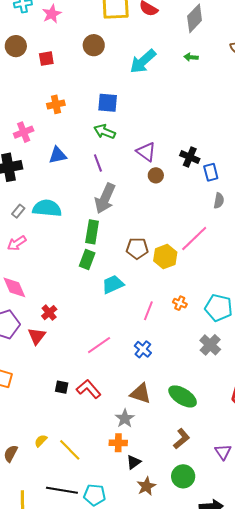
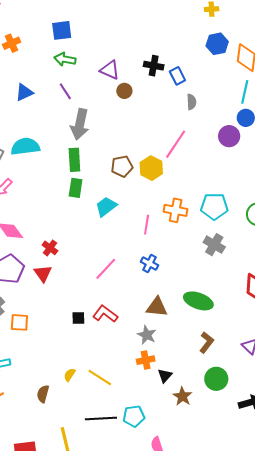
orange cross: (180, 303) -> (176, 210), size x1.6

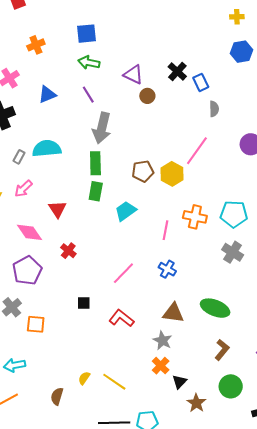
black cross: (154, 66) -> (177, 72), turned 30
red triangle: (43, 274) -> (57, 209), moved
black square: (78, 318) -> (84, 303), moved
orange cross: (146, 360) -> (161, 366), turned -36

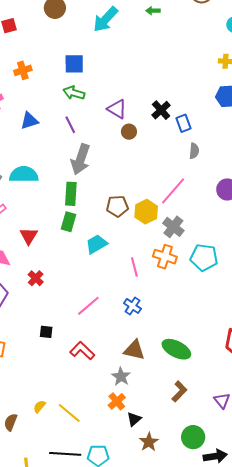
pink line: (166, 230) -> (134, 267), turned -30
gray cross: (233, 252) -> (173, 227), moved
green circle: (231, 386) -> (193, 437), moved

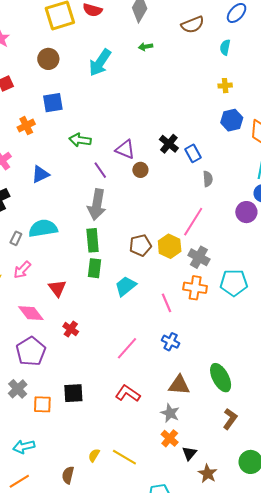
blue square: (74, 64) -> (53, 103), moved
purple line: (70, 125) -> (100, 170), moved
black square: (46, 332) -> (73, 393), moved, size x1.5
green ellipse: (176, 349) -> (221, 378), turned 44

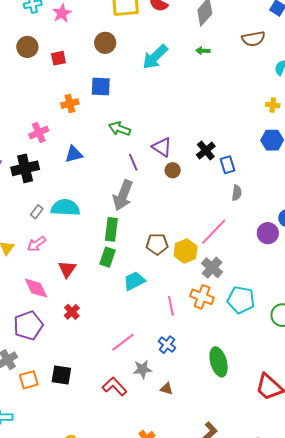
green ellipse: (221, 378) -> (219, 362), moved
brown triangle: (179, 385) -> (167, 389), size x0.6
orange square: (42, 404) -> (29, 380), turned -30
gray star: (170, 413) -> (142, 369), moved, turned 30

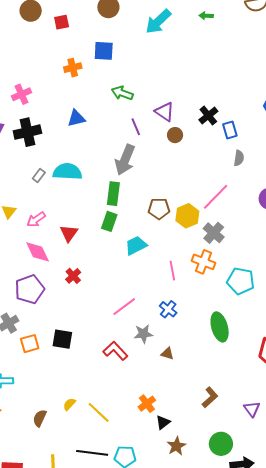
pink cross: (39, 133) -> (22, 94), moved
pink arrow: (37, 244) -> (36, 220), moved
cyan pentagon: (241, 300) -> (241, 281), moved

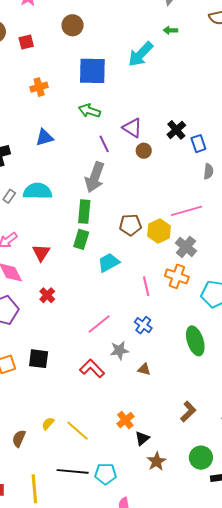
cyan arrow: (158, 22) -> (141, 54), moved
blue square: (104, 51) -> (92, 71), moved, size x1.4
pink line: (216, 197) -> (187, 211), turned 32

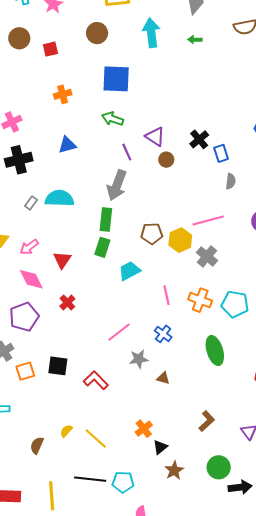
cyan arrow: (141, 54) -> (151, 33), moved, turned 128
orange cross: (177, 276) -> (200, 300), moved
red L-shape: (92, 369) -> (96, 380), moved

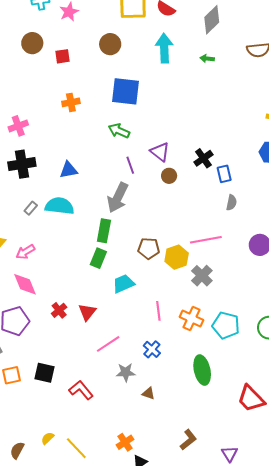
blue triangle: (67, 145) -> (69, 170), moved
red triangle: (62, 260) -> (87, 312), moved

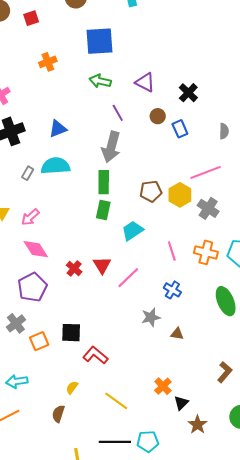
purple triangle: (160, 152) -> (145, 82), moved
blue rectangle: (224, 174) -> (180, 129), moved
pink line: (108, 344) -> (128, 278), moved
red L-shape: (81, 390) -> (95, 355), moved
yellow semicircle: (48, 438) -> (72, 388), moved

